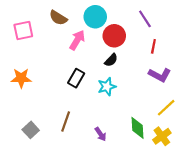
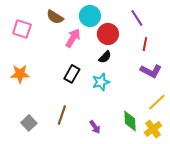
pink square: (23, 30) -> (22, 29), turned 30

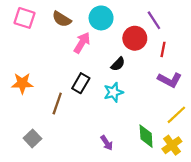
pink square: (22, 29) -> (25, 18), moved
red circle: (108, 34) -> (135, 38), moved
brown line: (62, 115) -> (57, 104), moved

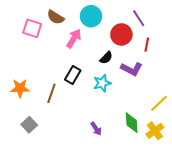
pink square: (25, 18) -> (32, 28), moved
purple L-shape: (170, 80) -> (132, 69), moved
orange star: (22, 83) -> (20, 88), moved

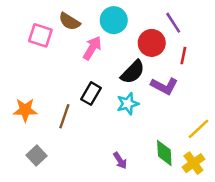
black semicircle: (106, 58) -> (133, 72), size x1.5

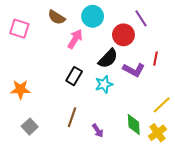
pink square: (40, 35) -> (19, 29), moved
red line: (183, 56) -> (155, 59), moved
brown line: (64, 116) -> (72, 117), moved

